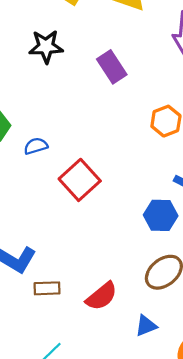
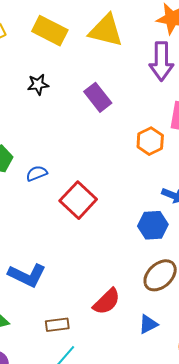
black star: (46, 47) -> (38, 84), size x0.7
brown rectangle: (47, 288) -> (57, 325), moved

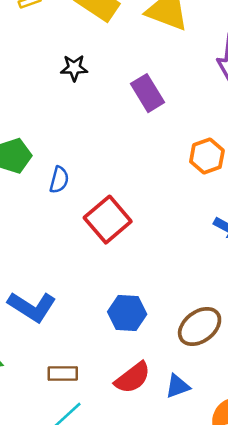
blue semicircle: (37, 173) -> (59, 180), turned 120
blue hexagon: (153, 225) -> (127, 313), moved
red semicircle: (107, 302) -> (133, 378), moved

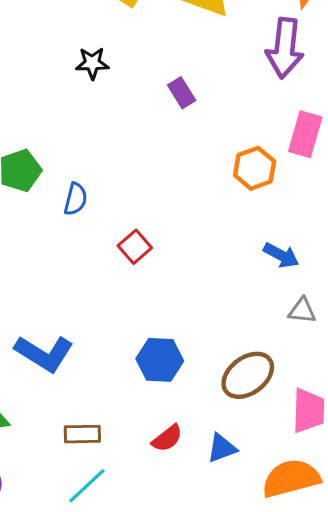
purple rectangle: (148, 93) -> (182, 93), size x0.7
red square: (108, 220) -> (135, 247), size x0.6
red semicircle: (133, 378) -> (167, 438), size x0.7

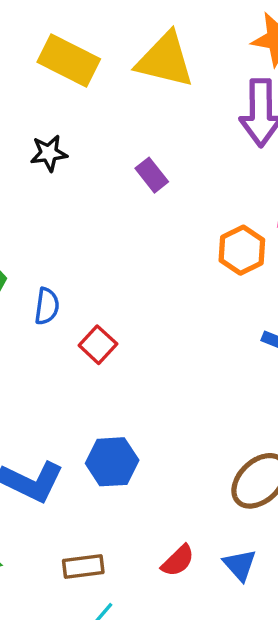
red square: (135, 247) -> (98, 345), moved
blue hexagon: (160, 360) -> (112, 462), moved
blue triangle: (222, 448) -> (240, 565), turned -44

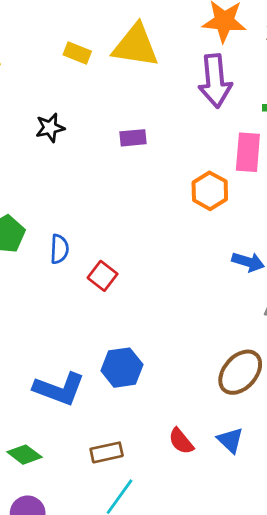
yellow rectangle: (69, 61) -> (77, 53), moved, size x0.6
purple rectangle: (152, 175) -> (133, 138), turned -52
red semicircle: (178, 561) -> (181, 441), turned 100

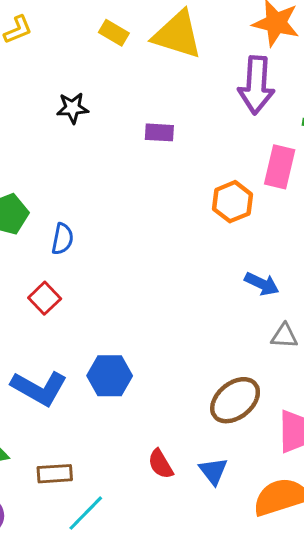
red square: (103, 276) -> (45, 298), moved
brown rectangle: (107, 452) -> (55, 474), moved

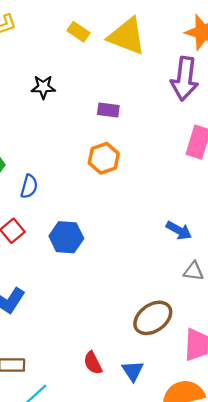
orange hexagon: (233, 202) -> (104, 158), moved
blue hexagon: (110, 376) -> (66, 237), moved

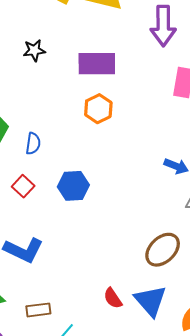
purple rectangle: (108, 110) -> (97, 64), size x1.8
blue triangle: (133, 371) -> (150, 301), size x1.6

